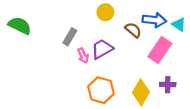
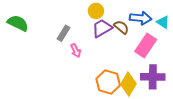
purple trapezoid: (102, 49) -> (102, 28), moved
purple cross: (168, 85) -> (153, 77), size x1.6
orange hexagon: (101, 90) -> (108, 82), moved

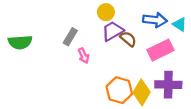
green semicircle: (18, 23) -> (20, 42), moved, turned 150
brown semicircle: (121, 27) -> (128, 39), moved
pink rectangle: (146, 45) -> (161, 50), turned 30

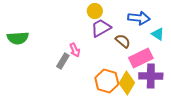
cyan triangle: (179, 24) -> (158, 34), moved
gray rectangle: (70, 37) -> (63, 61), moved
brown semicircle: (128, 39) -> (123, 41), moved
pink rectangle: (161, 50) -> (141, 58), moved

